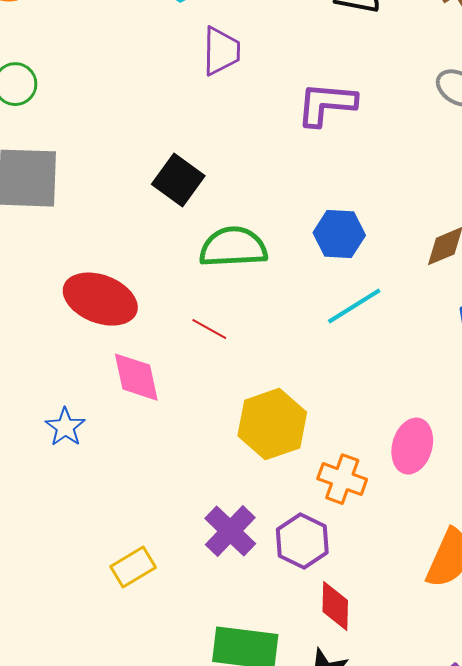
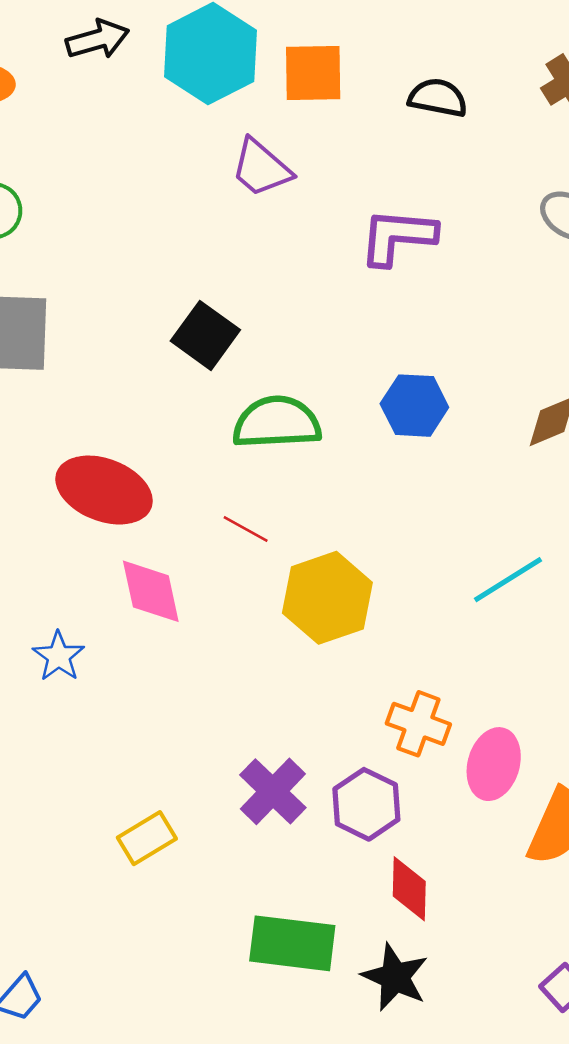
purple trapezoid: (221, 51) -> (261, 168), turned 130
cyan line: (354, 306) -> (508, 580), moved
yellow hexagon: (272, 424) -> (327, 598), moved
pink ellipse: (412, 446) -> (494, 764), moved

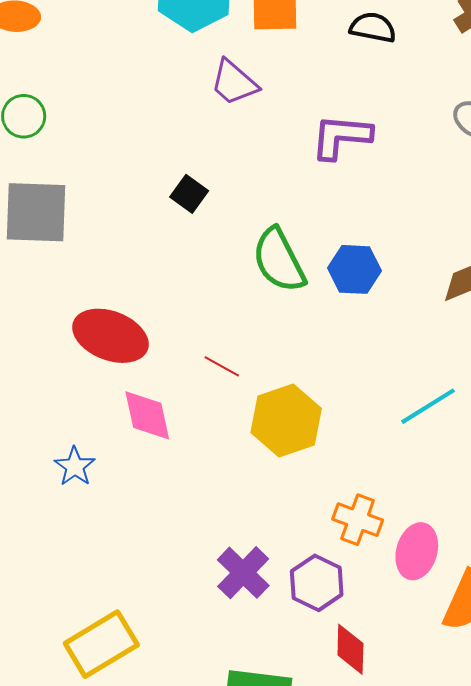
black square: (205, 335) -> (189, 194), moved, size x0.7
green semicircle: (277, 422) -> (279, 260), moved, turned -114
yellow rectangle: (147, 838) -> (101, 644), moved, size x1.6

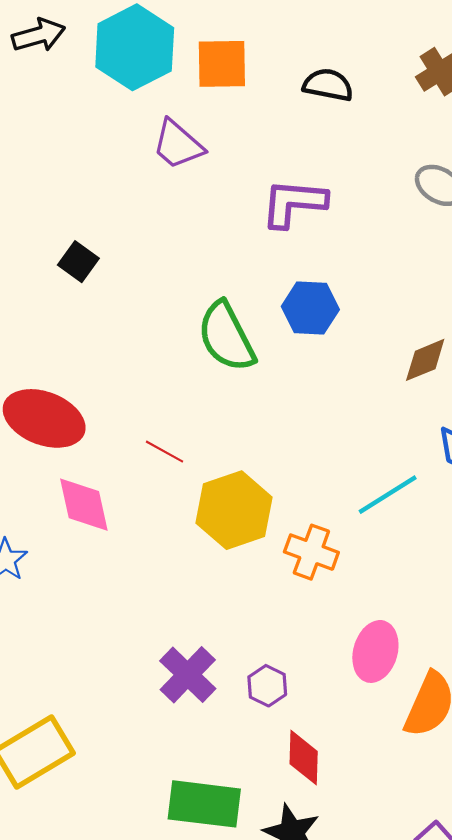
black square: (189, 194) -> (78, 262), moved
blue hexagon: (354, 269) -> (310, 308), moved
orange cross: (358, 520) -> (311, 552), moved
purple hexagon: (317, 583) -> (267, 686), size x0.7

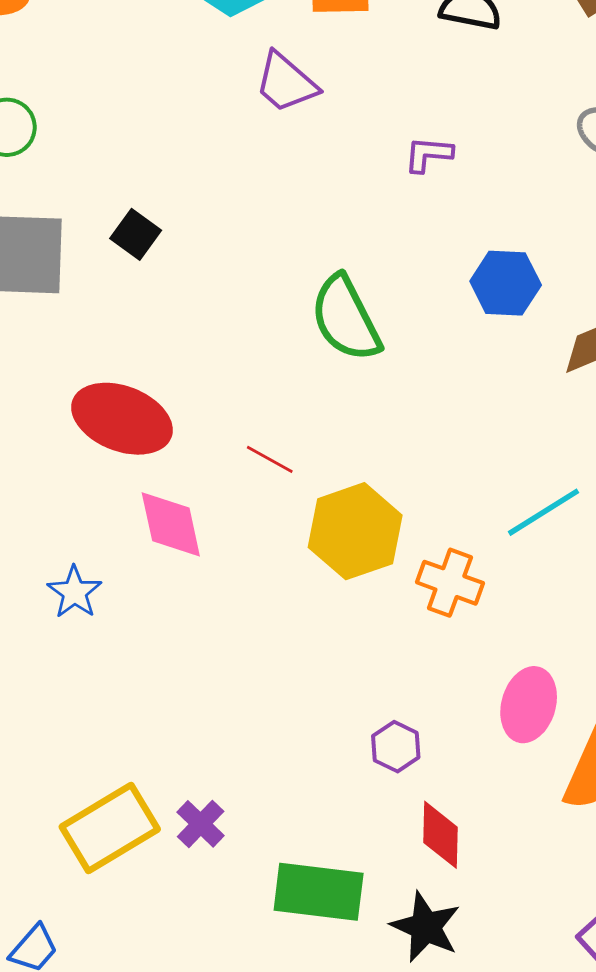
purple L-shape: (294, 203) -> (428, 154), size x0.6
black square: (78, 262) -> (136, 234), moved
blue hexagon: (310, 308) -> (506, 283), moved
purple cross: (188, 675) -> (201, 824), moved, size x0.7

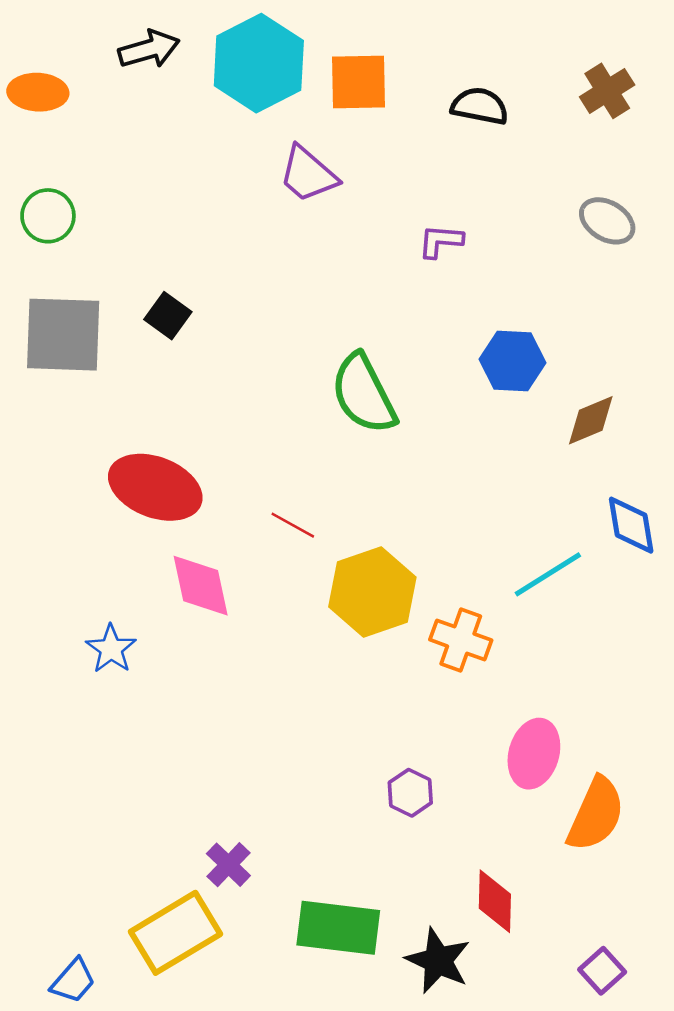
yellow rectangle: (110, 828) -> (175, 933), moved
red diamond: (440, 835) -> (495, 901), moved

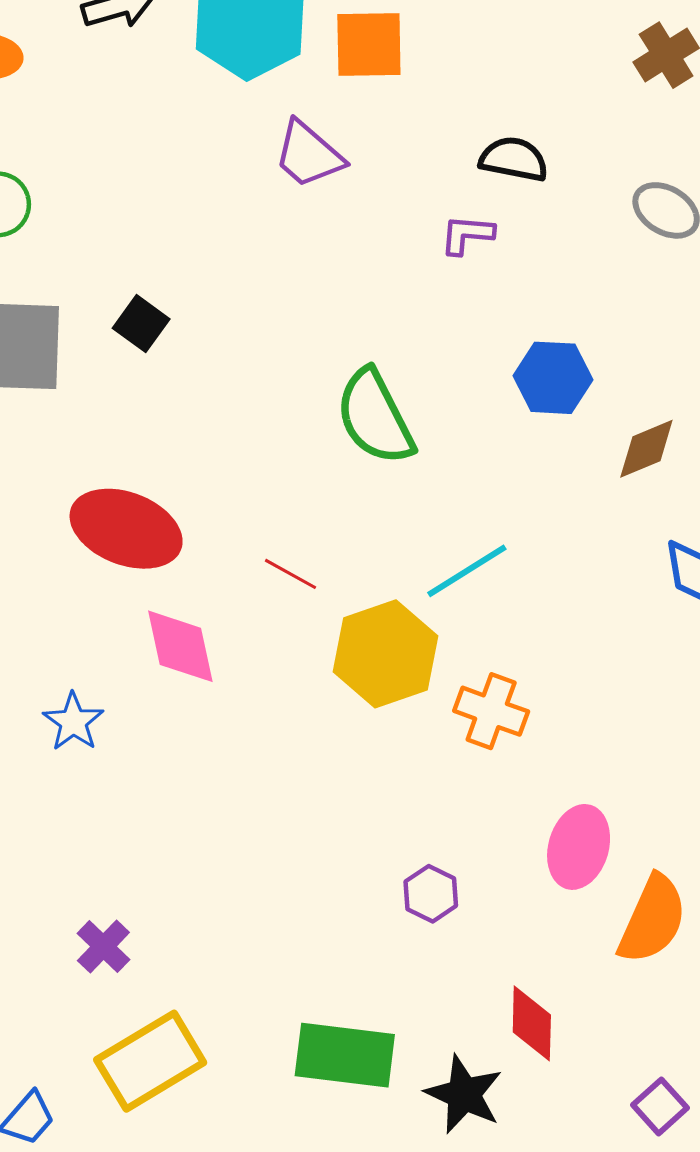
black semicircle: (480, 106) -> (514, 159), moved
cyan line: (548, 574) -> (467, 571), moved
purple cross: (228, 865) -> (103, 947), moved

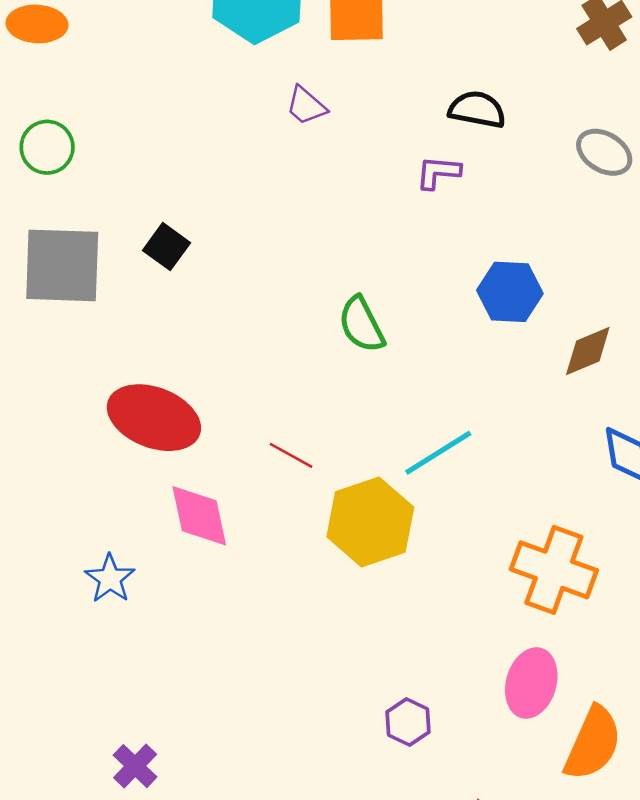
purple trapezoid: (309, 155) -> (306, 106), size x0.7
green semicircle: (375, 417) -> (361, 325), size x0.7
orange cross: (491, 711) -> (554, 570), moved, size x1.4

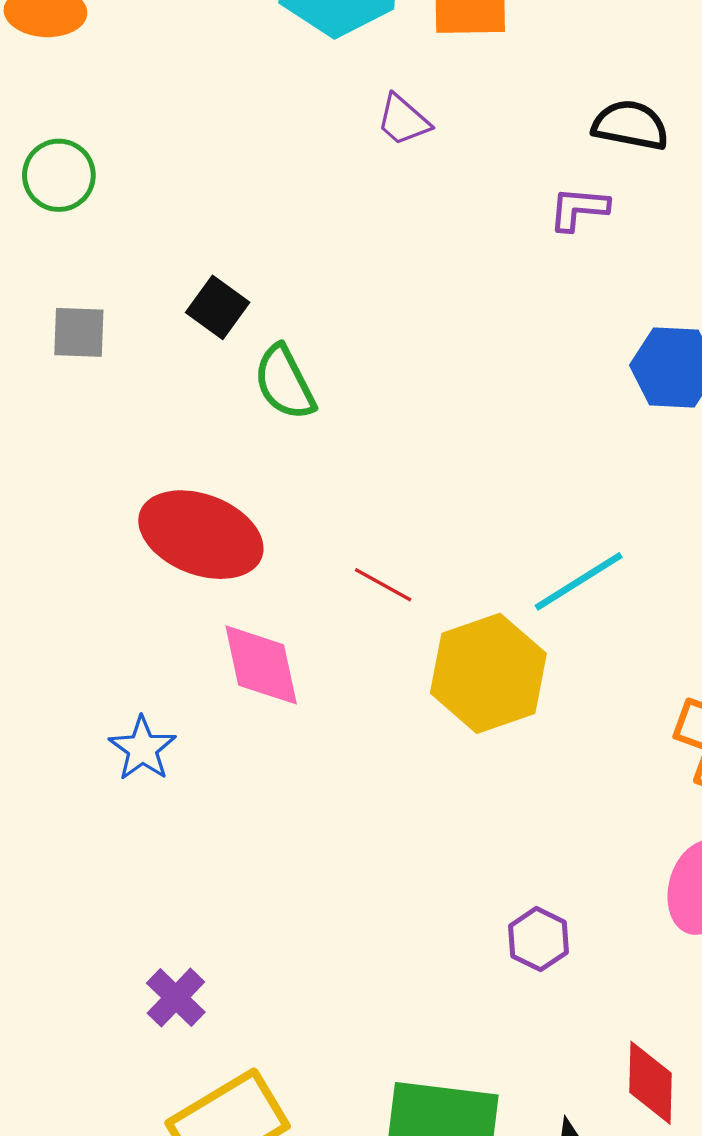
gray square: (62, 265) -> (79, 332), size x0.5
green semicircle: (361, 325) -> (284, 383), moved

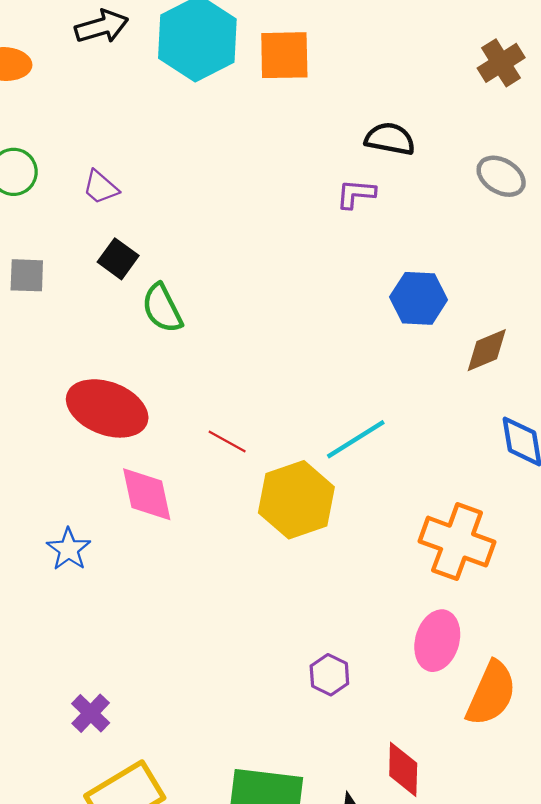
purple trapezoid: (403, 120) -> (101, 187), moved

